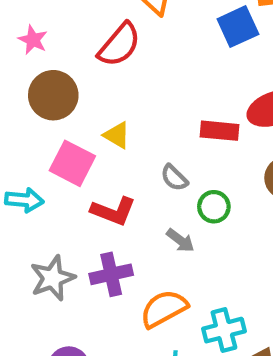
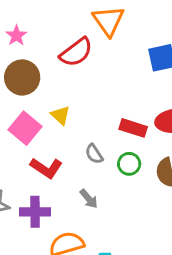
green circle: (214, 207) -> (129, 164), moved

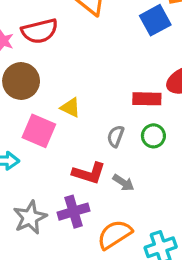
red semicircle: (76, 52) -> (40, 31), moved, turned 40
gray semicircle: (94, 154) -> (116, 136), turned 70
red L-shape: (46, 168) -> (89, 173), moved

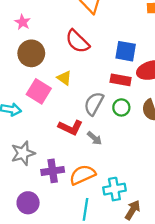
blue square: (155, 20) -> (126, 51), moved, turned 30
red semicircle: (40, 31) -> (77, 41), moved, turned 50
gray semicircle: (116, 136) -> (94, 104), size x1.5
purple cross: (74, 212) -> (53, 171), moved

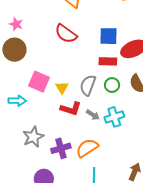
brown circle: (31, 53) -> (14, 50), moved
yellow triangle: (64, 78) -> (62, 88), moved, turned 32
cyan cross: (114, 189) -> (114, 117), moved

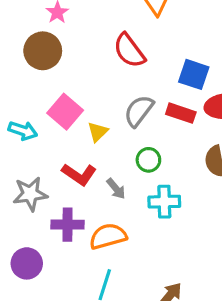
gray semicircle: (88, 85) -> (139, 111), moved
green circle: (112, 85) -> (148, 160), moved
red L-shape: (71, 109) -> (79, 174), moved
gray arrow: (93, 115) -> (116, 189), moved

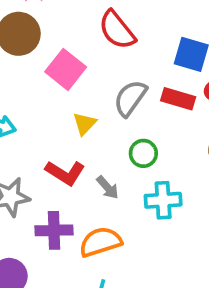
pink square: (65, 112) -> (66, 69), moved

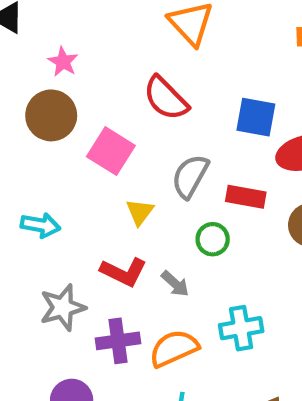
red rectangle: (178, 99) -> (246, 197), moved
cyan cross: (163, 200) -> (241, 328), moved

